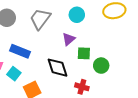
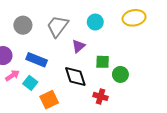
purple triangle: (69, 39) -> (78, 46), moved

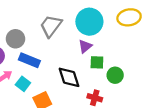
cyan circle: (95, 22) -> (89, 22), size x1.6
gray circle: (23, 25) -> (15, 39), moved
purple triangle: (78, 46) -> (85, 46), moved

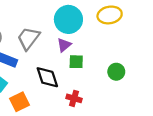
gray trapezoid: (51, 26) -> (28, 38), moved
green circle: (115, 75) -> (116, 72), moved

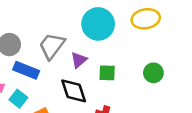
purple triangle: (64, 45) -> (79, 60), moved
green circle: (116, 72) -> (153, 73), moved

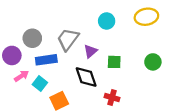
cyan circle: (98, 24) -> (107, 21), size x0.6
blue rectangle: (26, 70) -> (46, 60), turned -30

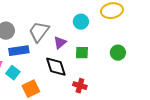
cyan circle: (107, 21) -> (81, 22), moved

